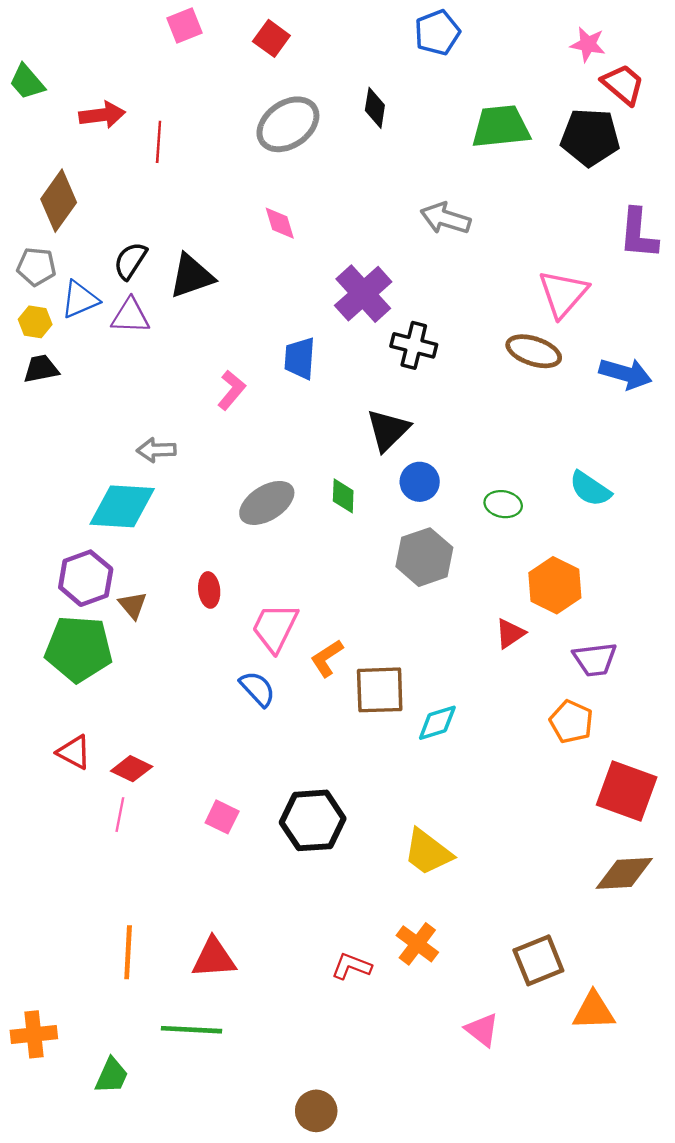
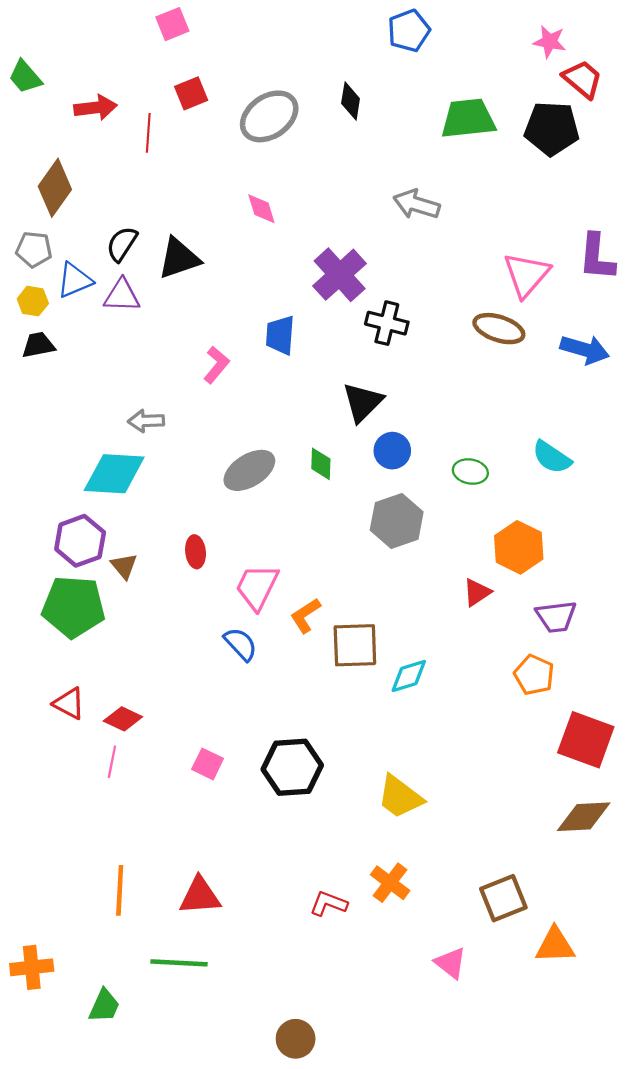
red square: (271, 38) -> (191, 93), moved, turned 32
purple L-shape: (638, 234) -> (597, 257), moved

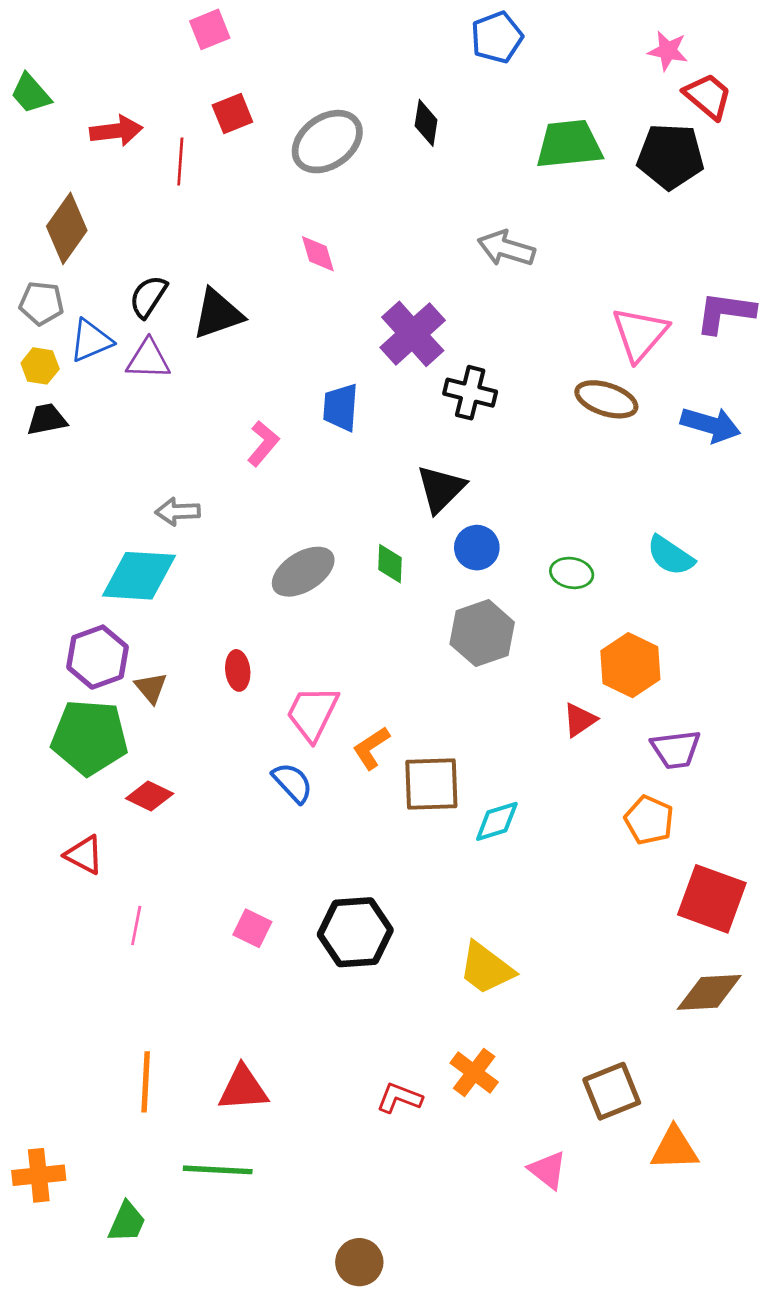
purple L-shape: (597, 257) -> (725, 313), turned 93
red diamond: (123, 719) -> (150, 796), moved

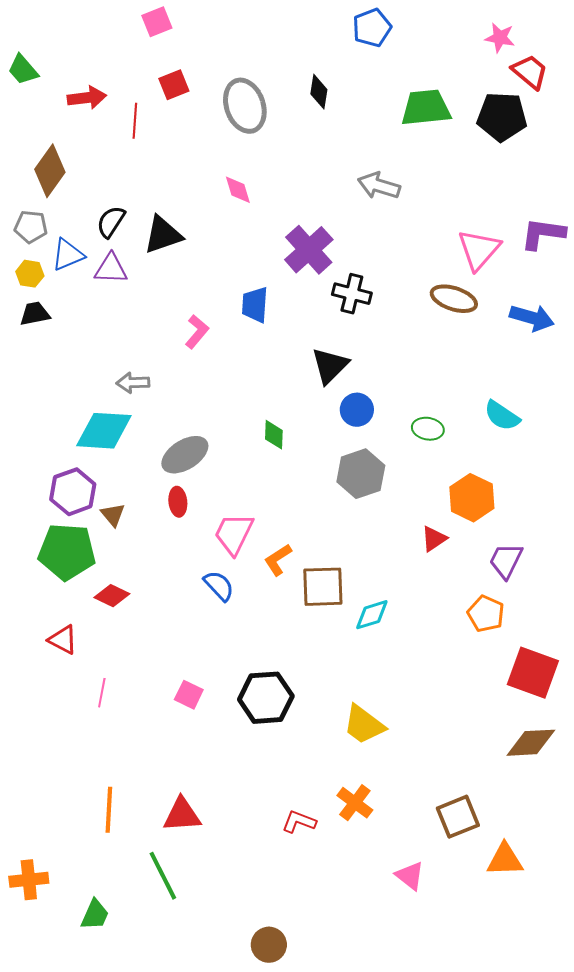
gray ellipse: (327, 142) -> (245, 106), turned -74
green diamond: (390, 564) -> (274, 435), moved
gray ellipse: (303, 572) -> (185, 455), moved
purple trapezoid: (676, 749) -> (506, 561), turned 123
green line: (218, 1170) -> (163, 876), turned 60

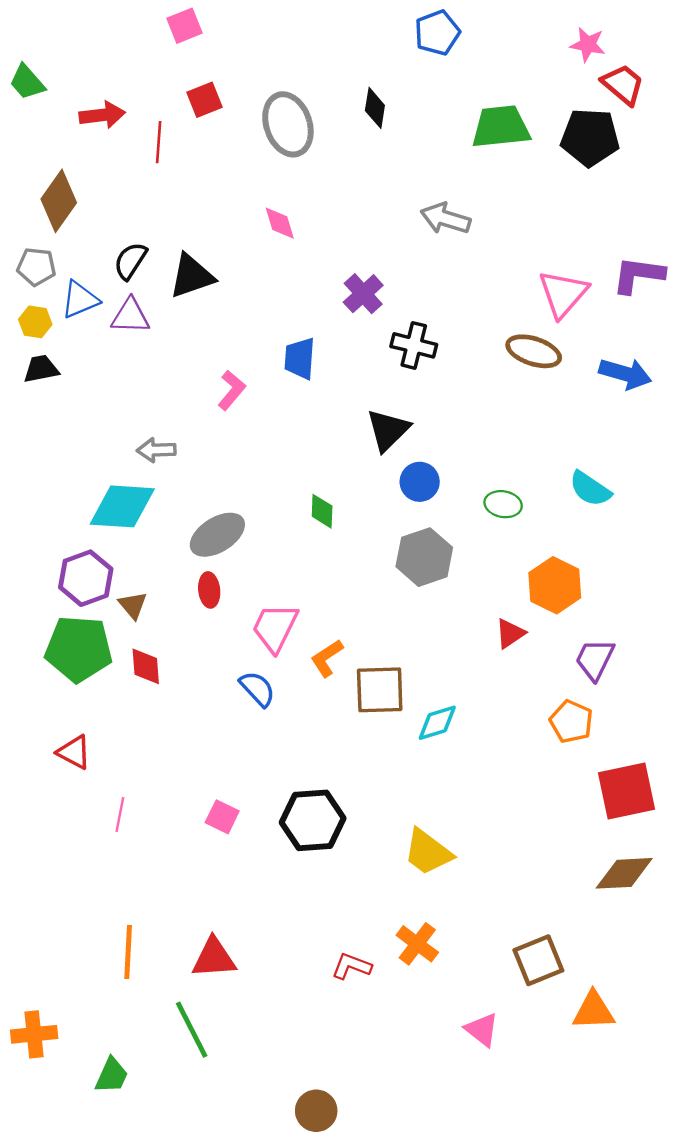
purple cross: (309, 250) -> (363, 294), size x0.7
red diamond: (112, 596) -> (146, 666), moved, turned 60
red square: (533, 673) -> (627, 791), turned -32

